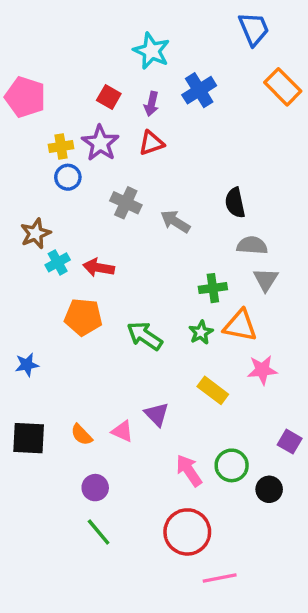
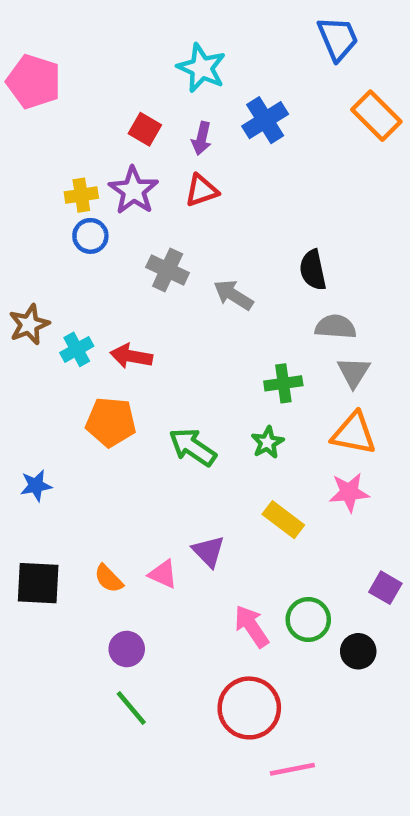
pink pentagon: (25, 97) -> (34, 82), moved
brown star: (35, 233) -> (29, 324), moved
orange triangle: (240, 326) -> (354, 433), moved

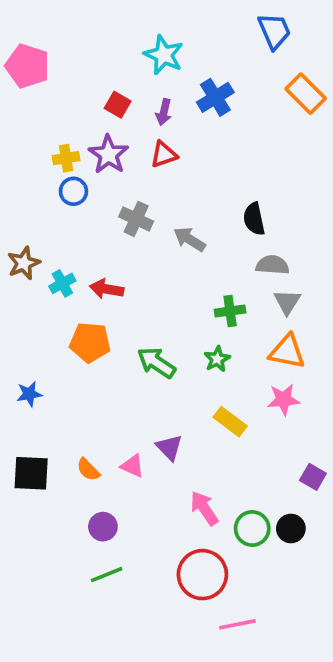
green circle: (308, 619) -> (252, 528), moved
green line: (131, 708) -> (107, 575), turned -72

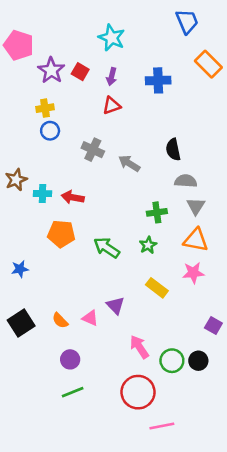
blue cross: (215, 97) -> (158, 80), moved, turned 30
purple star: (108, 154) -> (51, 70), moved
cyan cross: (62, 283) -> (42, 194), turned 30
black square: (31, 473) -> (21, 323), turned -36

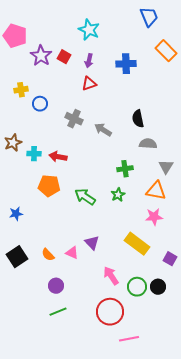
yellow cross: (45, 108) -> (21, 90), moved
gray triangle: (196, 206) -> (166, 167), moved
yellow rectangle: (157, 288) -> (137, 244), moved, size x1.4

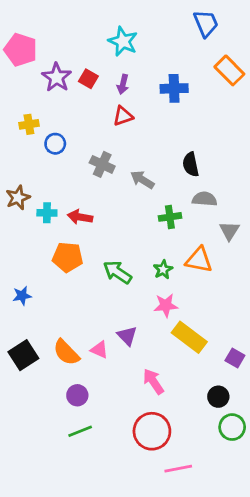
green cross: (125, 169) -> (170, 217), moved
orange triangle: (156, 191) -> (199, 260), moved
pink star: (154, 217) -> (166, 305), moved
orange semicircle: (48, 255) -> (66, 352), size x1.5
green circle: (137, 287) -> (232, 427), moved

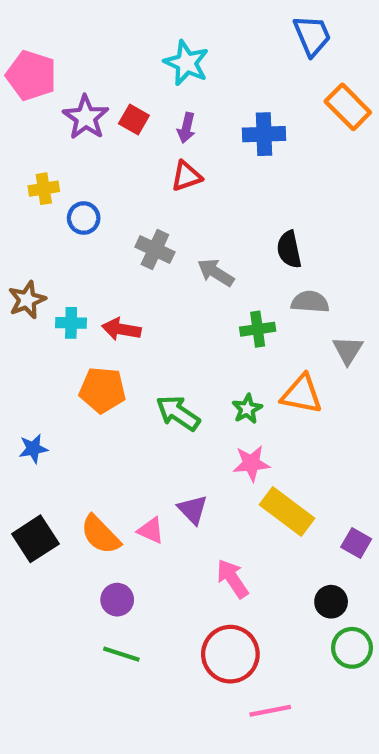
green line: (80, 431) -> (121, 654), turned 40

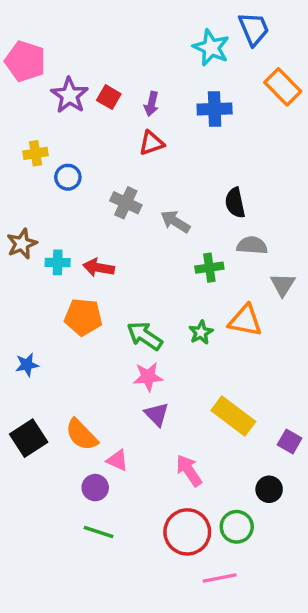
cyan star: (186, 63) -> (211, 48), moved
pink star: (251, 463) -> (148, 377), moved
pink triangle: (151, 530) -> (117, 460), moved
green circle: (352, 648) -> (237, 527), moved

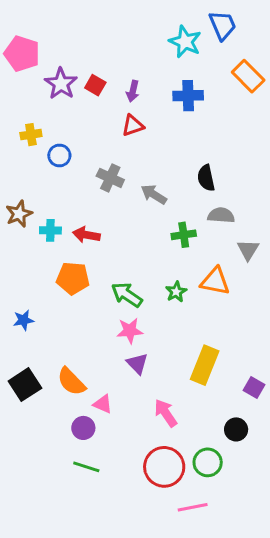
yellow rectangle: (233, 416) -> (205, 365), turned 75

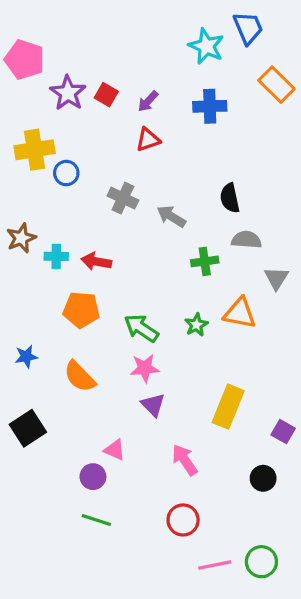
purple arrow: (133, 91) -> (148, 101), turned 30
yellow cross: (31, 135) -> (35, 150), size x1.6
orange semicircle: (71, 382) -> (80, 377), moved
green circle: (208, 462) -> (261, 562), moved
red circle: (164, 467) -> (183, 520), size x0.7

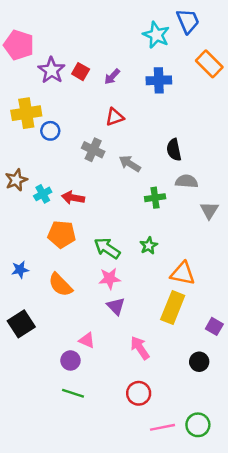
red triangle: (148, 140) -> (115, 117), moved
cyan cross: (56, 256) -> (43, 194), turned -30
orange triangle: (240, 313) -> (183, 273), moved

